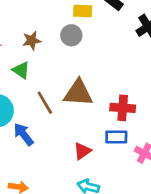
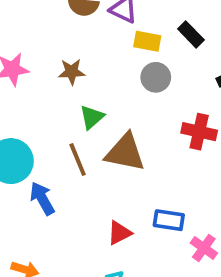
gray circle: (71, 35) -> (156, 77), moved
green triangle: (21, 70) -> (92, 117), moved, turned 36
red cross: (123, 108) -> (199, 132), moved

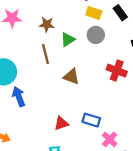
green triangle: (92, 117) -> (68, 40), moved
brown triangle: (125, 153) -> (71, 77), size x0.7
brown line: (78, 159) -> (46, 54), moved

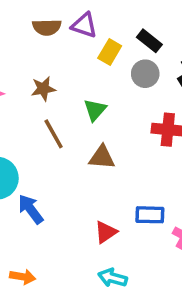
yellow rectangle: (94, 13) -> (110, 52), turned -63
gray circle: (96, 35) -> (145, 74), moved
green triangle: (68, 40) -> (95, 110), moved

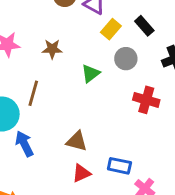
gray circle: (145, 74) -> (126, 59), moved
brown line: (54, 134) -> (33, 93), moved, turned 35
brown triangle: (102, 157) -> (77, 141), moved

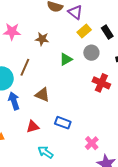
brown triangle: (77, 141) -> (42, 95), moved
blue rectangle: (119, 166) -> (63, 123), moved
red triangle: (81, 173) -> (33, 127), moved

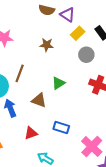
brown star: (42, 39) -> (47, 45), moved
green triangle: (66, 59) -> (58, 83), moved
pink cross: (92, 143) -> (92, 147), size x1.5

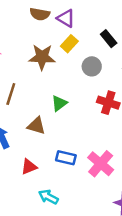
yellow rectangle: (78, 33) -> (69, 44), moved
brown star: (47, 45) -> (42, 57), size x1.5
pink cross: (92, 147) -> (101, 164), moved

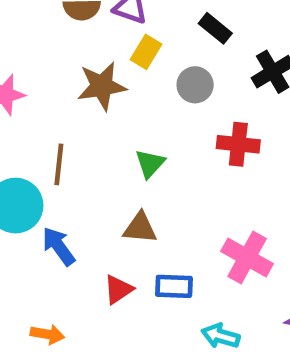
brown triangle: (36, 126) -> (140, 228), moved
blue rectangle: (66, 158) -> (174, 286), moved
cyan arrow: (48, 197) -> (221, 336), moved

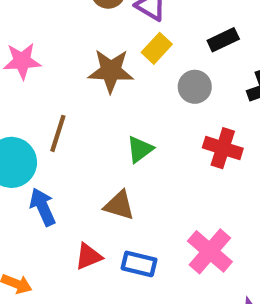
black rectangle: (215, 28) -> (223, 40), turned -76

